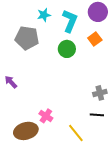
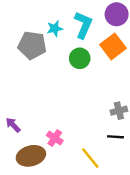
cyan star: (44, 15) -> (55, 29), moved
orange square: (95, 39) -> (113, 46), size x1.5
purple arrow: (11, 82) -> (13, 125), moved

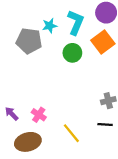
pink cross: (55, 138) -> (39, 115), moved
yellow line: (90, 158) -> (71, 133), moved

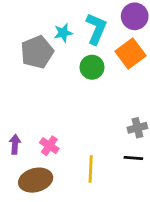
gray pentagon: (29, 41) -> (37, 52), turned -30
purple arrow: (12, 114) -> (15, 144), turned 48
yellow line: (71, 133) -> (91, 169), turned 42

